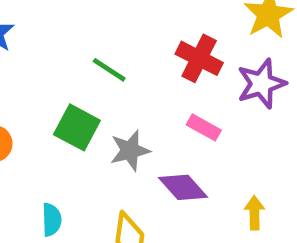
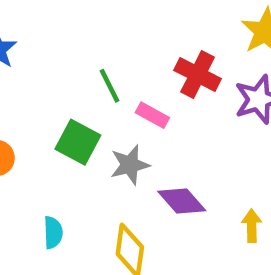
green line: (109, 70) -> (109, 86), turned 30
pink rectangle: (204, 127) -> (152, 115), moved

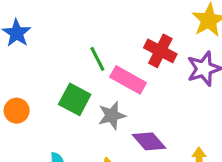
pink rectangle: (152, 115) -> (128, 80), size x1.5

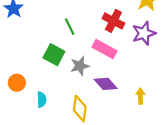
pink rectangle: (128, 80) -> (104, 49), moved
orange circle: (17, 111) -> (17, 83), moved

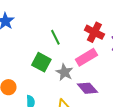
pink rectangle: (104, 49) -> (86, 57), turned -60
gray star: (80, 66) -> (64, 72), turned -30

